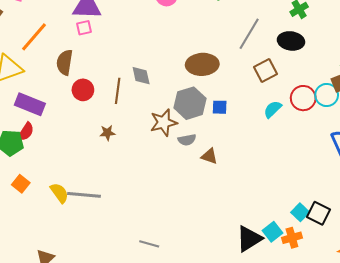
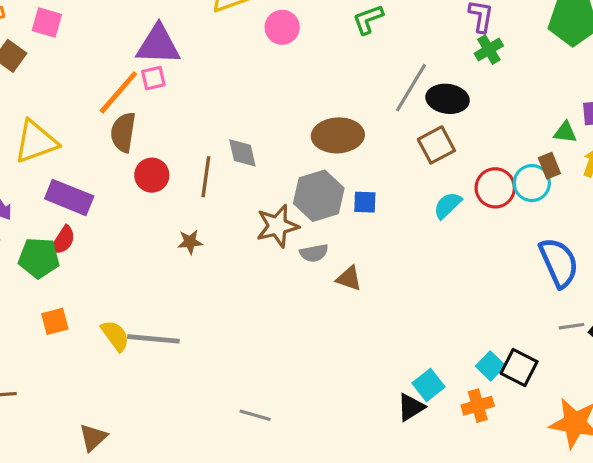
orange line: (34, 37) -> (118, 92), moved
black ellipse: (291, 41) -> (448, 99), moved
orange square: (21, 184) -> (55, 321), turned 36
cyan square: (273, 232) -> (428, 385), moved
black triangle: (249, 239) -> (411, 407), size x0.7

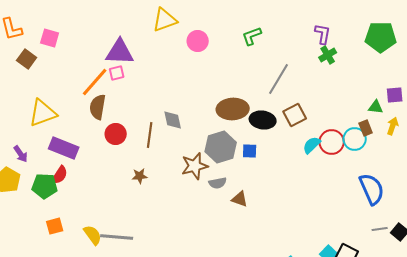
black ellipse: (448, 99) -> (263, 120), moved
cyan semicircle: (448, 205) -> (312, 145), moved

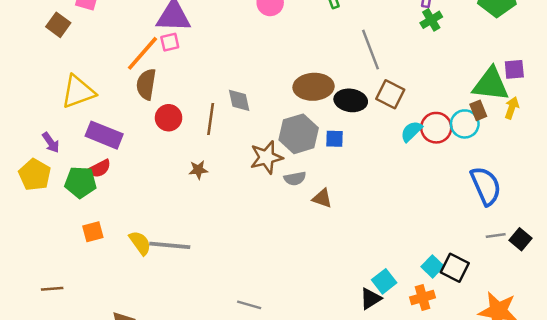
gray line: (279, 79) -> (371, 50), turned -52
green triangle: (376, 107) -> (491, 84), size x2.0
brown square: (295, 115) -> (390, 94), turned -35
red semicircle: (60, 175) -> (99, 169), turned 30

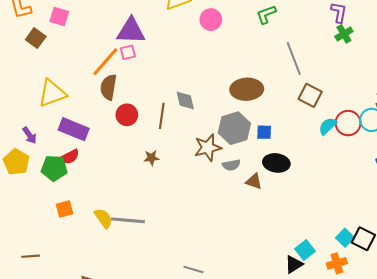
black ellipse: (351, 100) -> (276, 163), moved

